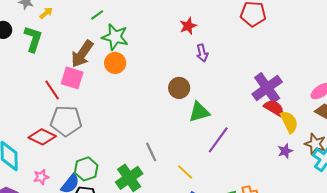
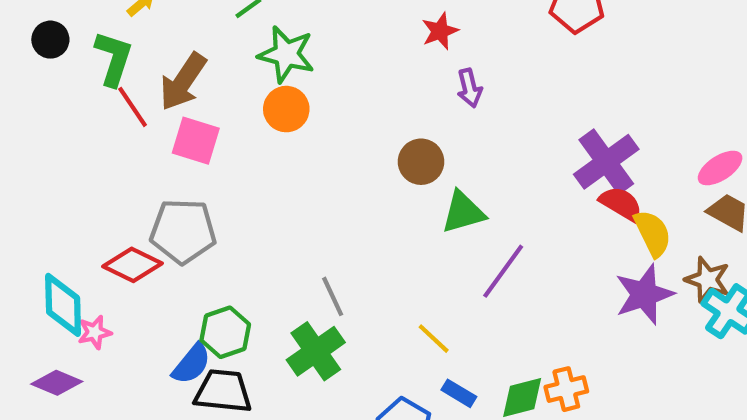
brown arrow: (82, 54) -> (183, 82), moved
red line: (52, 90) -> (133, 107), moved
purple star: (285, 151) -> (644, 294), size x1.8
gray line: (151, 152) -> (333, 296), moved
pink star: (41, 177) -> (95, 332), moved

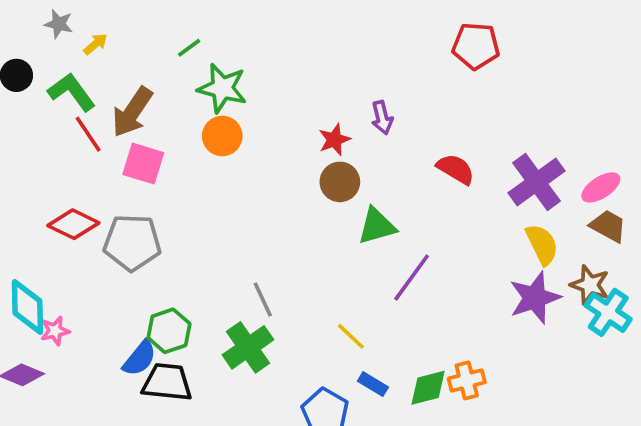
red star: (440, 31) -> (334, 140), moved
green L-shape: (114, 59) -> (72, 92), turned -54
purple cross: (606, 162) -> (537, 182), moved
red semicircle: (621, 204) -> (456, 169), moved
red diamond: (133, 265) -> (73, 224), moved

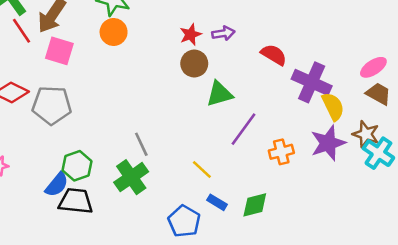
purple arrow: (382, 118) -> (223, 33), moved, turned -85
purple cross: (537, 182) -> (312, 82), moved, turned -30
orange cross: (467, 380) -> (281, 152), moved

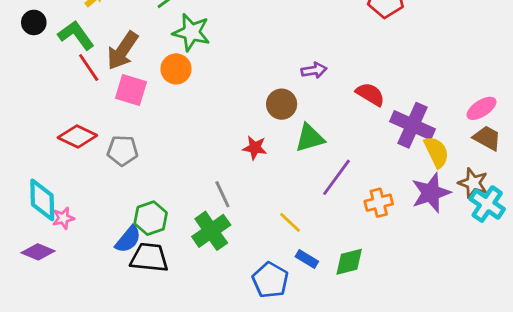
orange circle: (114, 32) -> (176, 69), moved
red star: (190, 35) -> (255, 148), moved, turned 30
gray pentagon: (52, 105) -> (122, 151), size x0.7

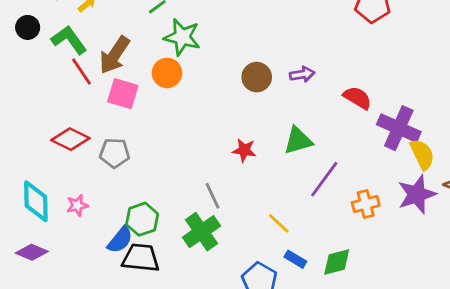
brown circle: (282, 104) -> (257, 77), moved
pink star: (63, 218) -> (77, 205), moved

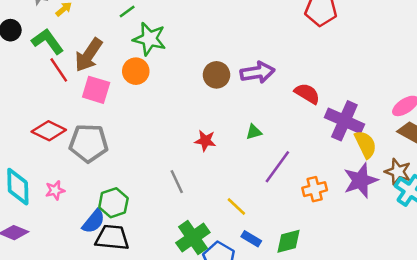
purple arrow: (302, 74) -> (257, 72), size x1.5
green triangle: (298, 141) -> (254, 132), size x0.6
gray pentagon: (115, 153) -> (89, 143), size x1.4
green cross: (201, 232) -> (193, 238), moved

